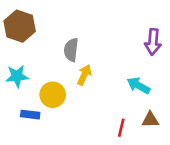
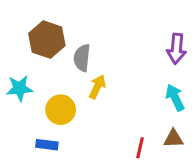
brown hexagon: (20, 26) -> (47, 40), moved
cyan arrow: (138, 85) -> (175, 97), moved, turned 35
blue rectangle: (30, 115) -> (47, 145), moved

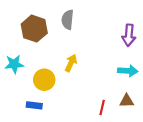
gray semicircle: (82, 58) -> (68, 20), moved
cyan arrow: (175, 97) -> (128, 71), turned 120

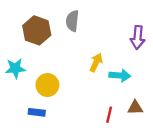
yellow arrow: (71, 63) -> (96, 62), moved
cyan arrow: (128, 71) -> (120, 75), moved

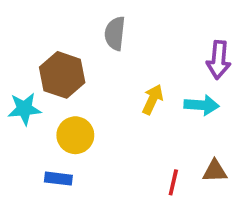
brown hexagon: (37, 30) -> (62, 75), moved
cyan arrow: (120, 75) -> (202, 105), moved

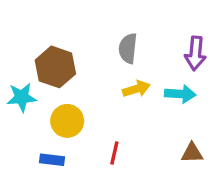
gray semicircle: (115, 33) -> (128, 48), moved
yellow arrow: (153, 99) -> (136, 89), turned 48
red line: (173, 182) -> (114, 153), moved

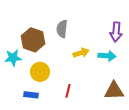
gray semicircle: (128, 48) -> (62, 29), moved
brown triangle: (192, 153) -> (114, 91), size x1.5

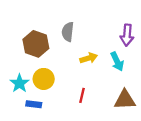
cyan arrow: (107, 56) -> (117, 61), turned 60
cyan star: (13, 58) -> (19, 83), moved, turned -30
red line: (68, 91) -> (82, 95), moved

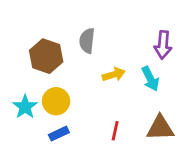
red line: (82, 95) -> (115, 131), moved
blue rectangle: (34, 104) -> (59, 134), moved, turned -32

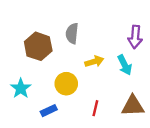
yellow circle: (56, 101) -> (66, 84), moved

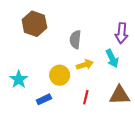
gray semicircle: (72, 33) -> (75, 39), moved
brown hexagon: (38, 46) -> (34, 24), moved
yellow arrow: (94, 61) -> (85, 65), moved

